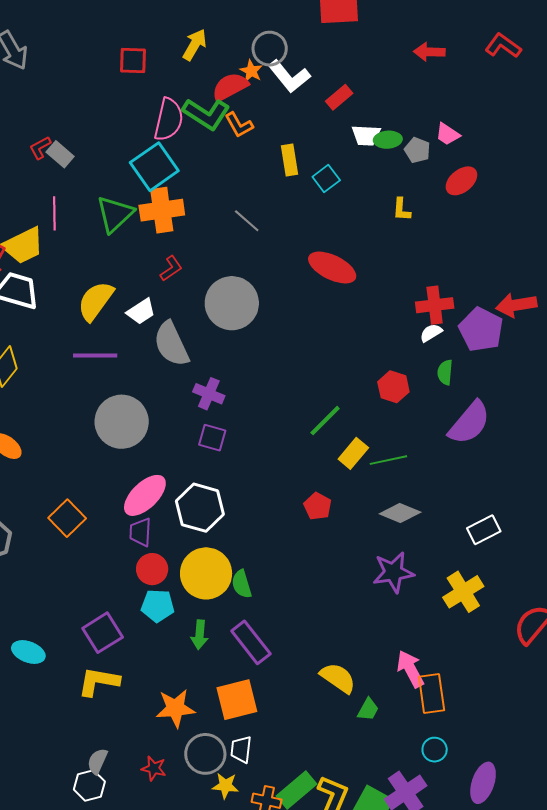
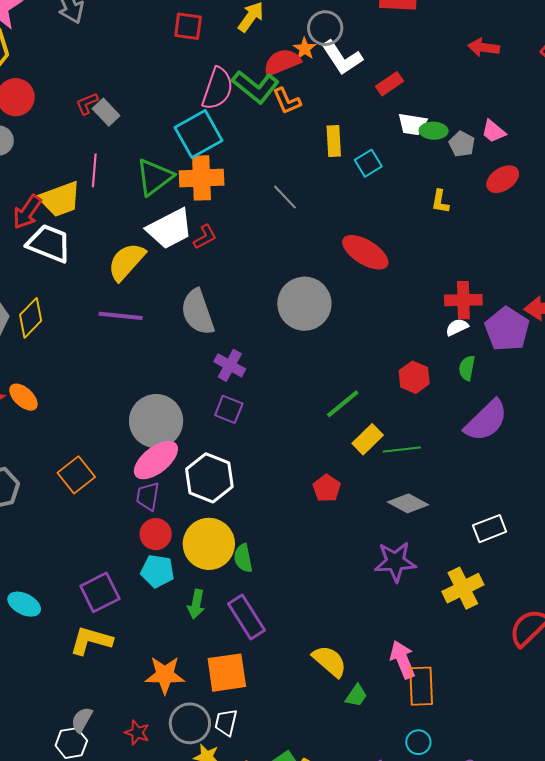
gray circle: (232, 303) -> (304, 304), moved
white trapezoid: (141, 311) -> (170, 229), moved, size x1.6
gray circle: (122, 422) -> (156, 421), moved

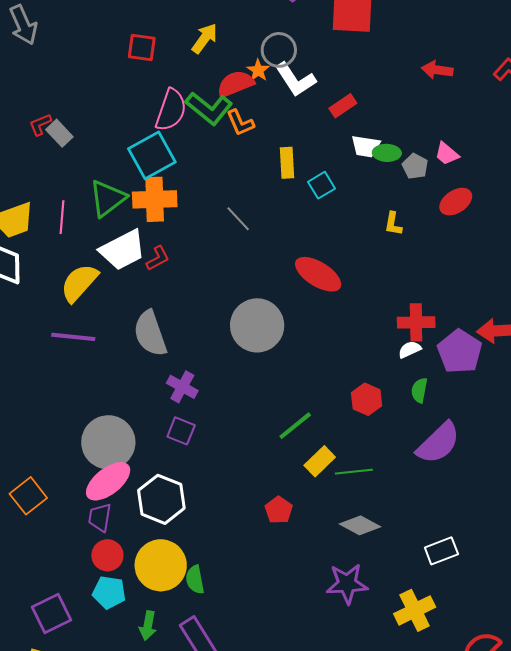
pink line: (94, 170) -> (62, 217), moved

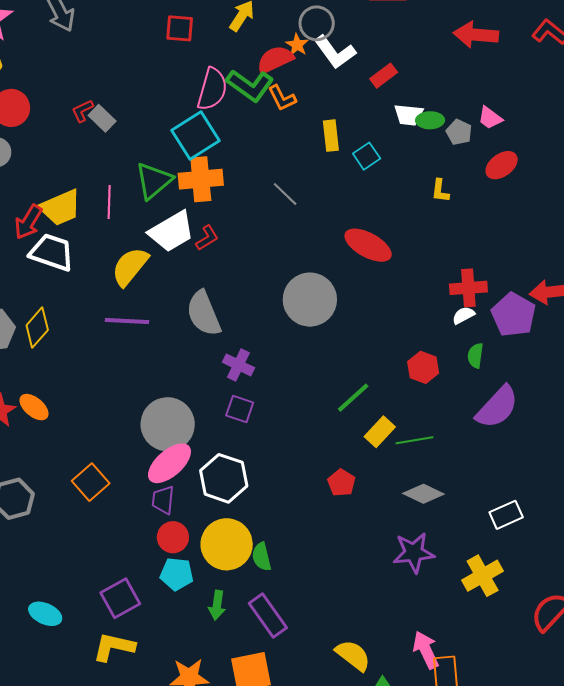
red arrow: (437, 70) -> (476, 35), size x1.4

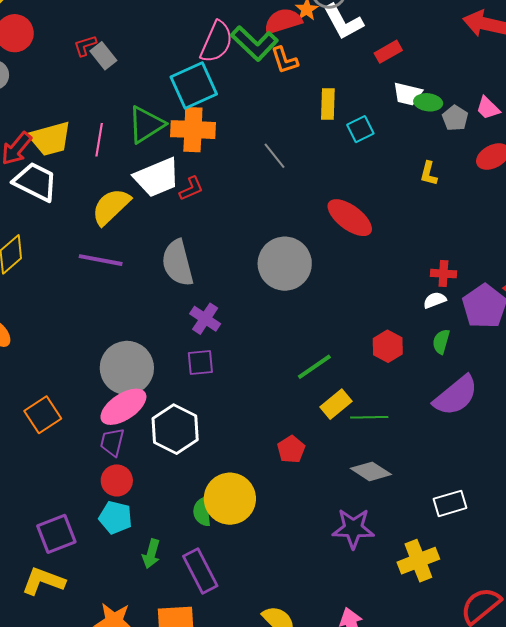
red cross: (468, 288) -> (443, 274), size x0.7
purple square: (240, 409) -> (200, 363), turned -32
yellow circle: (227, 544) -> (230, 499), moved

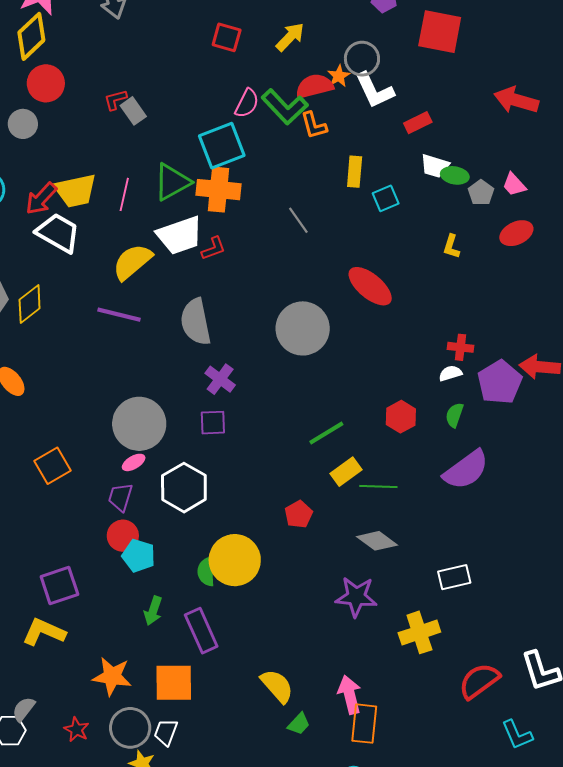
pink semicircle: (217, 42) -> (247, 103), size x0.7
pink ellipse: (123, 407) -> (134, 462), size x0.5
cyan pentagon: (115, 517) -> (139, 556), moved

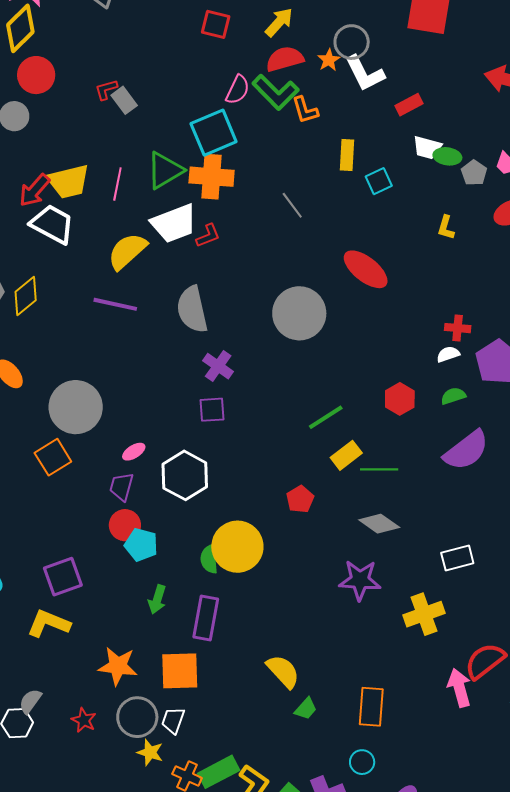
red semicircle: (314, 86) -> (285, 59), moved
green semicircle: (454, 415) -> (453, 396), turned 55
gray circle: (139, 424) -> (76, 407), moved
purple rectangle: (201, 631) -> (206, 618), turned 36
pink arrow: (350, 695) -> (459, 688), moved

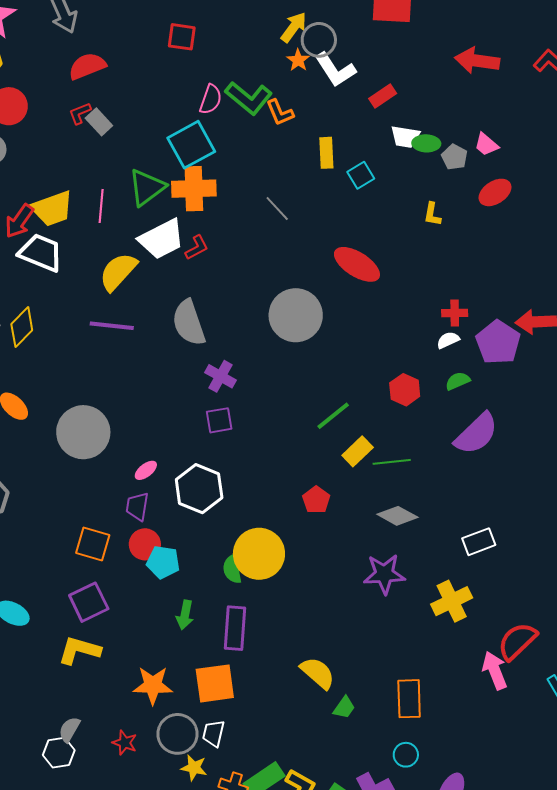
yellow arrow: (279, 22) -> (294, 27), moved
red semicircle: (285, 59) -> (87, 66), moved
orange square: (53, 457) -> (93, 544), moved, turned -36

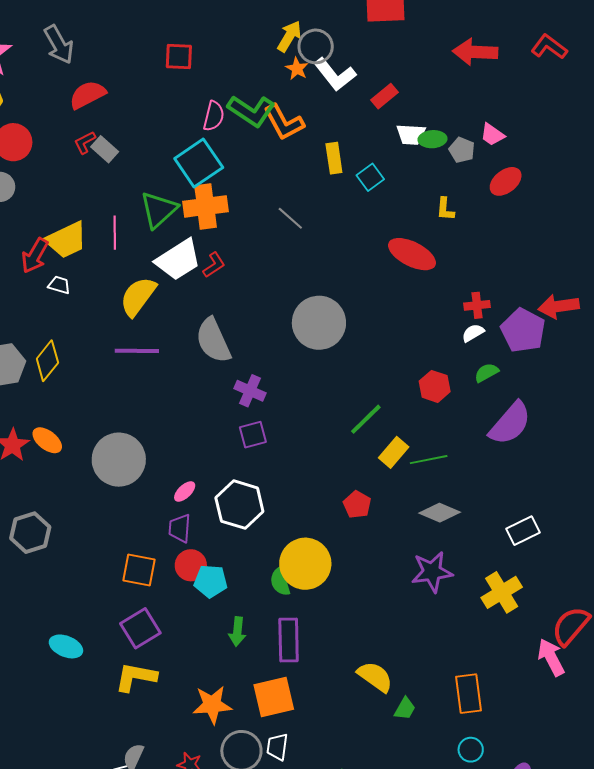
orange L-shape: (280, 112) -> (284, 122), size x1.4
white trapezoid: (41, 253) -> (59, 285), size x0.5
red ellipse: (357, 264) -> (412, 254), moved

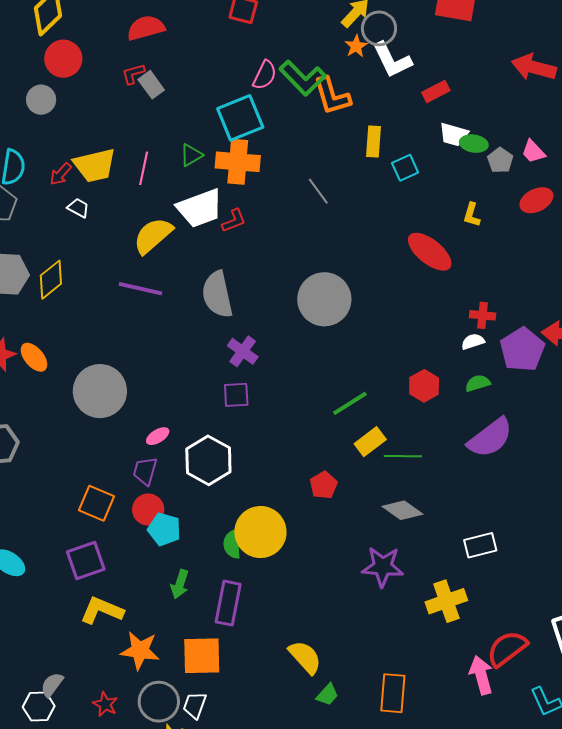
green triangle: (159, 210) -> (191, 155), size x0.6
red arrow: (35, 256) -> (61, 174), size x0.7
yellow L-shape: (136, 677) -> (102, 610), moved

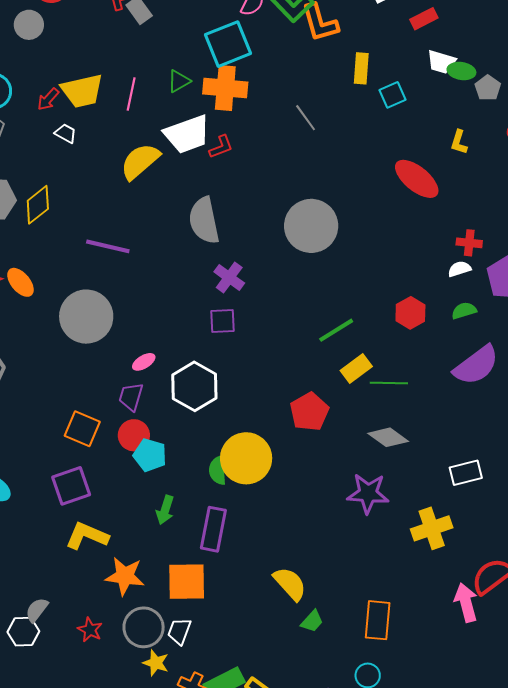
purple line: (140, 289) -> (108, 246), moved
red pentagon: (324, 485) -> (309, 412), size x1.4

